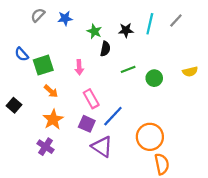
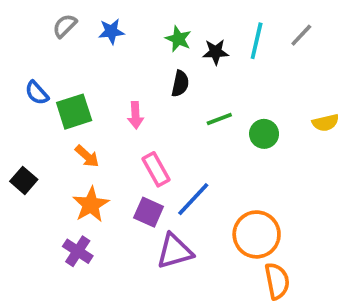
green star: (94, 31) -> (178, 39), moved
purple triangle: (102, 147) -> (175, 251), turned -50

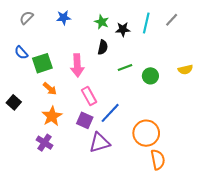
gray semicircle: (65, 26) -> (26, 18), moved
pink arrow: (135, 115) -> (77, 65), size x1.5

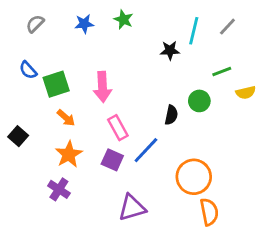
green star: (102, 22) -> (124, 20), moved
black star: (123, 29) -> (170, 50), moved
black semicircle: (103, 47) -> (171, 115), moved
green line: (125, 67) -> (222, 71), moved
purple triangle: (100, 143) -> (132, 208), moved

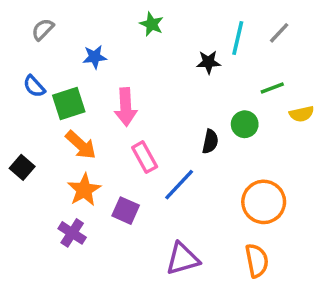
blue star: (84, 24) -> (95, 57), moved
orange arrow: (66, 118) -> (81, 145), size x1.4
purple square: (112, 160) -> (126, 211), moved
orange circle: (194, 177) -> (264, 202), moved
purple triangle: (132, 208) -> (183, 259), moved

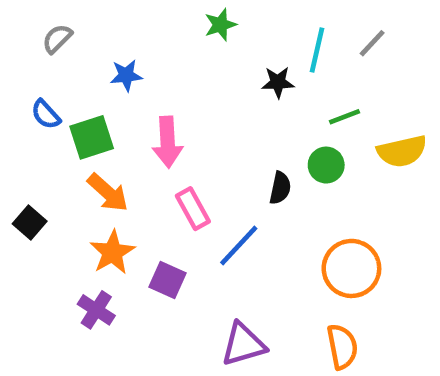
green star: (152, 24) -> (220, 25), moved, turned 30
green line: (272, 88) -> (345, 117), moved
yellow semicircle: (302, 114) -> (402, 151), size x1.5

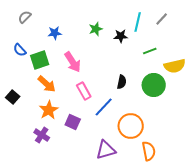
green star: (220, 25) -> (96, 29), moved
pink arrow: (168, 142) -> (73, 62), turned -30
green circle: (326, 165) -> (154, 85), moved, size x1.5
orange circle: (351, 268) -> (131, 126), moved

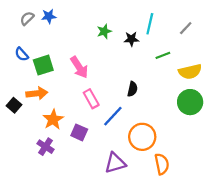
gray line: (162, 19) -> (186, 28), moved
blue star: (55, 33) -> (49, 16), moved
orange arrow: (47, 84) -> (37, 93), moved, turned -48
green circle: (154, 85) -> (190, 102), moved

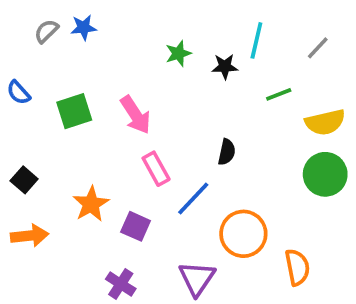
blue semicircle: (22, 54) -> (18, 93), moved
orange arrow: (37, 93) -> (30, 236), moved
purple cross: (46, 147) -> (121, 284), moved
purple triangle: (115, 163) -> (197, 278), turned -40
orange semicircle: (162, 164) -> (297, 267), moved

